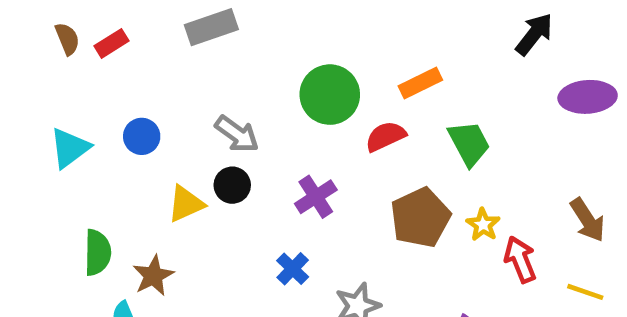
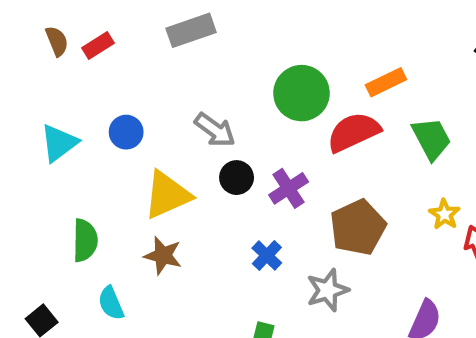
red semicircle: (386, 136) -> (353, 132), size x1.4
black circle: (232, 185) -> (237, 178), moved
yellow triangle: (186, 204) -> (167, 195), size x1.4
brown pentagon: (420, 218) -> (358, 227), moved
brown star: (153, 276) -> (163, 255), moved, turned -30

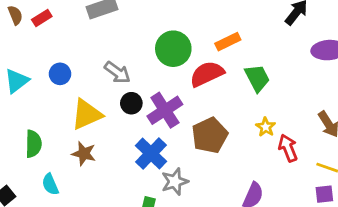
purple cross: (289, 188) -> (165, 110), size x1.4
blue cross: (267, 255) -> (151, 154), size x1.6
gray star: (327, 290) -> (175, 182), moved

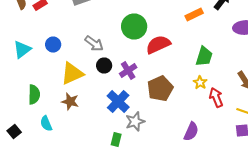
orange rectangle: (228, 42) -> (194, 14), moved
green trapezoid: (257, 78) -> (204, 56), moved, turned 45
purple cross: (165, 110) -> (128, 70), size x0.7

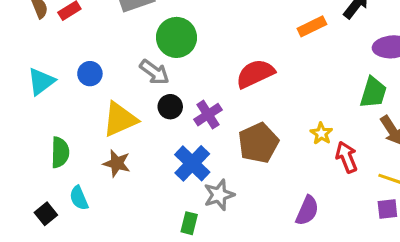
green circle: (134, 26) -> (177, 37), moved
green trapezoid: (204, 56) -> (373, 93), moved
black square: (14, 132) -> (46, 214), moved

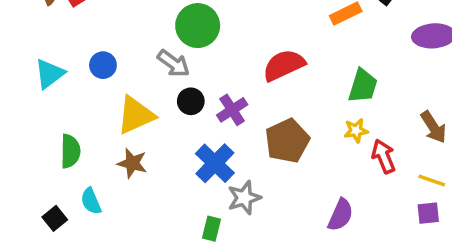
green trapezoid: (373, 93) -> (363, 86), moved
yellow star: (321, 133) -> (356, 131), turned 30

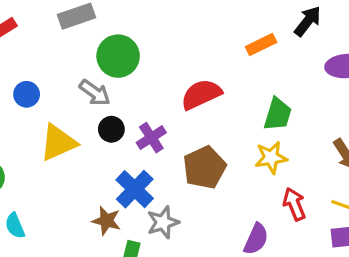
yellow star: (356, 131) -> (271, 158), size x1.4
red arrow: (384, 156) -> (294, 204), moved
brown star: (132, 163) -> (106, 221), moved

